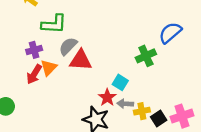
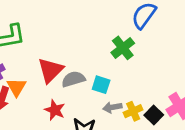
gray semicircle: (68, 46) -> (73, 79), moved, turned 42
red triangle: (81, 60) -> (50, 70), turned -35
red star: (107, 97) -> (55, 110), moved

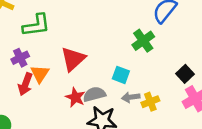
gray semicircle: (73, 79) -> (94, 94), moved
black square: (154, 115) -> (185, 74), moved

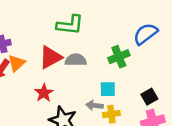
green L-shape: (36, 25) -> (70, 25), moved
cyan square: (121, 75) -> (108, 89), moved, turned -35
gray semicircle: (94, 94) -> (76, 60), moved

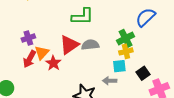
red star: (44, 93) -> (53, 63), moved
black square: (149, 97) -> (143, 73), moved
yellow cross: (111, 114) -> (126, 51), moved

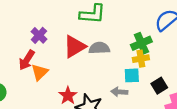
purple cross: (28, 38) -> (39, 35), moved, turned -32
orange triangle: (42, 53) -> (40, 72), moved
red star: (53, 63) -> (68, 96), moved

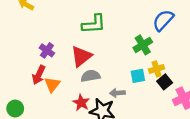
gray semicircle: (99, 48) -> (91, 76), moved
yellow cross: (141, 59) -> (157, 69), moved
gray arrow: (119, 92) -> (117, 93), moved

